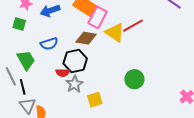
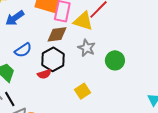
gray star: (74, 84) -> (87, 48), moved

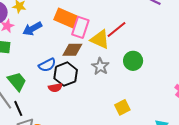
blue semicircle: (23, 50) -> (47, 65), moved
green circle: (115, 60) -> (133, 61), moved
yellow square: (82, 91) -> (122, 107), moved

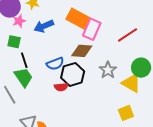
yellow triangle: (100, 39) -> (131, 83), moved
black line: (18, 108) -> (24, 60), moved

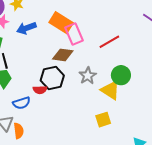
pink rectangle: (92, 29) -> (74, 34), turned -50
blue semicircle: (55, 64) -> (22, 103), moved

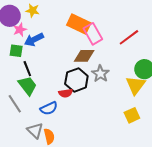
blue arrow: (26, 28) -> (34, 40), moved
gray star: (88, 76) -> (100, 74), moved
yellow triangle: (110, 90) -> (136, 85), turned 40

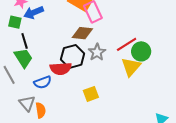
red line: (129, 37) -> (127, 44), moved
red semicircle: (66, 93) -> (61, 69), size x1.5
yellow square: (132, 115) -> (91, 94), moved

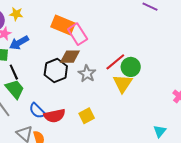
black hexagon: (73, 56) -> (56, 71), moved
red semicircle: (61, 69) -> (55, 116), moved
blue semicircle: (43, 82) -> (37, 111), turned 72

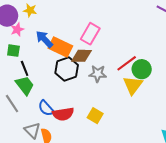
orange rectangle: (63, 25) -> (60, 47), moved
pink rectangle: (78, 34) -> (90, 34), turned 60
blue arrow: (19, 43) -> (44, 39), moved, turned 72
gray star: (87, 74) -> (98, 74), turned -30
yellow square: (87, 116) -> (95, 116), turned -35

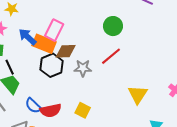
pink rectangle: (90, 34) -> (54, 30), moved
green circle: (142, 69) -> (113, 26), moved
yellow triangle: (133, 85) -> (138, 94), moved

